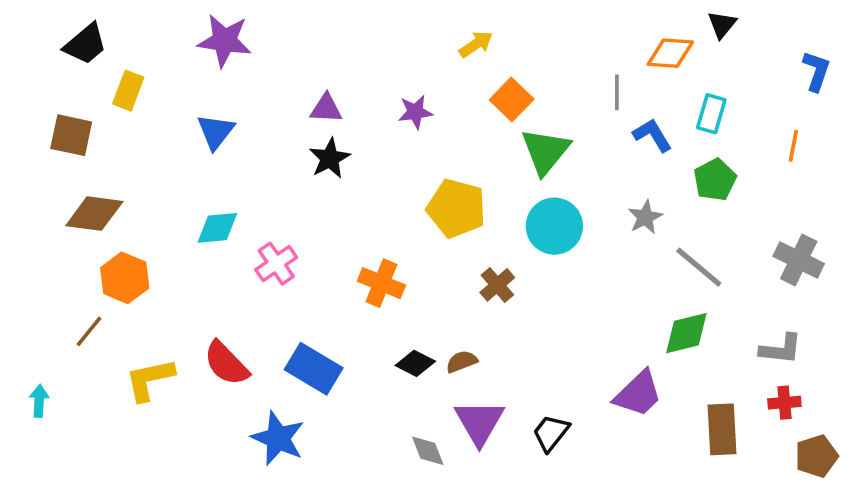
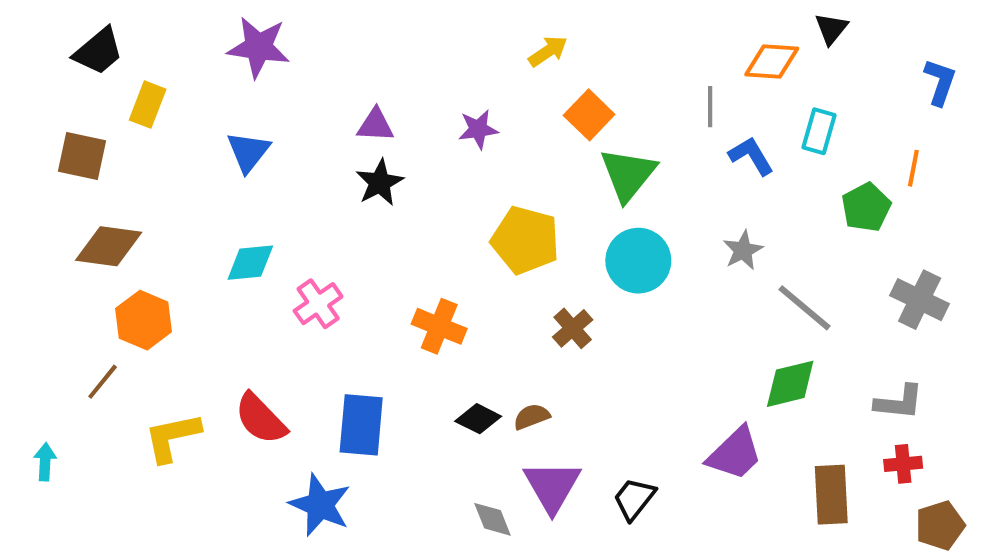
green pentagon: (715, 180) -> (866, 207), moved
blue rectangle: (314, 369) -> (361, 425), turned 64

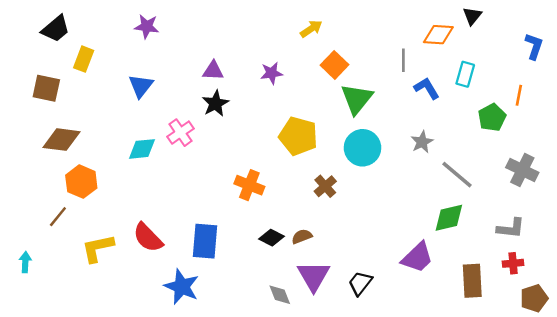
purple star: (259, 47) -> (147, 26), size x0.7
pink cross: (318, 304) -> (180, 133), moved

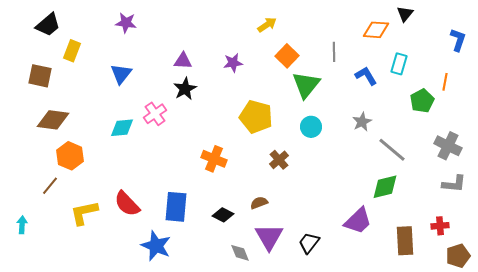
gray line: (403, 60) -> (334, 52), moved
cyan circle: (363, 148) -> (311, 127), size x0.7
gray L-shape: (511, 228) -> (454, 184), moved
black diamond: (271, 238) -> (223, 215), moved

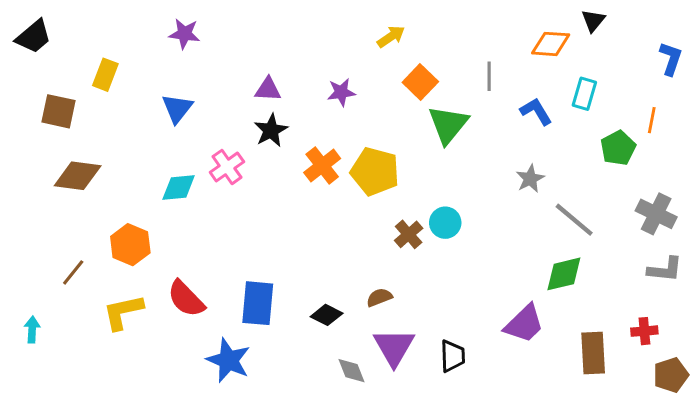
black trapezoid: (48, 25) -> (34, 37), moved
cyan circle: (311, 127) -> (445, 223), moved
orange hexagon: (70, 156) -> (130, 245), moved
orange cross: (214, 159) -> (322, 166), moved, turned 30
black trapezoid: (309, 243) -> (453, 356), turned 140

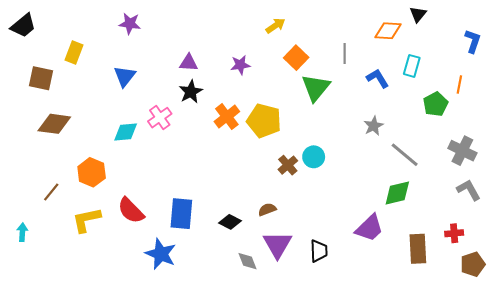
gray L-shape: (665, 270) -> (469, 190), turned -125

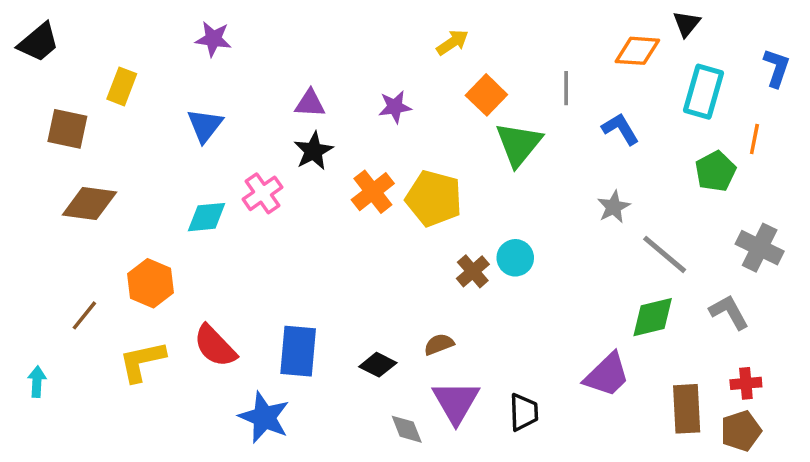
cyan rectangle: (412, 66) -> (704, 92), moved, size x1.4
gray L-shape: (469, 190) -> (729, 312), moved
brown pentagon: (473, 264) -> (741, 431), moved

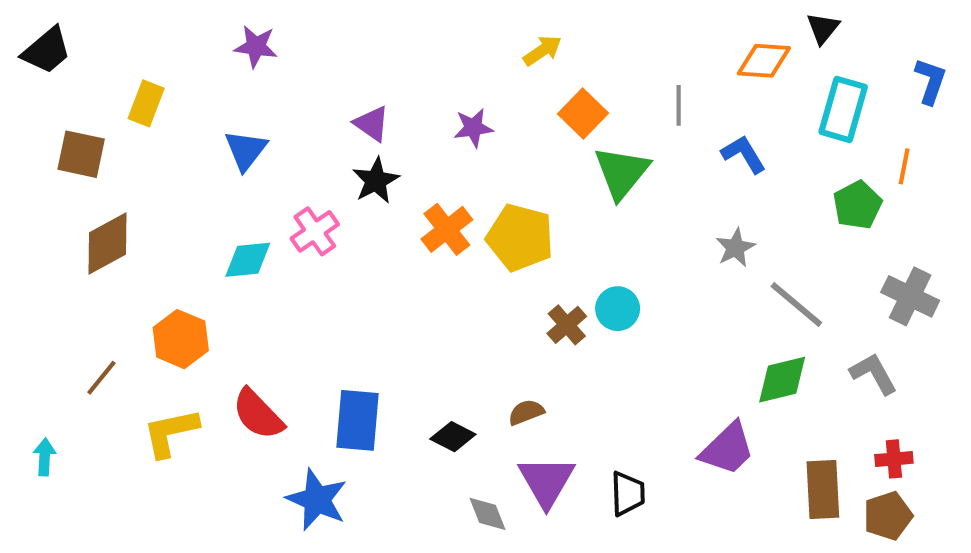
purple triangle: (310, 103) -> (372, 124), turned 32
brown diamond: (89, 204) -> (108, 244), turned -36

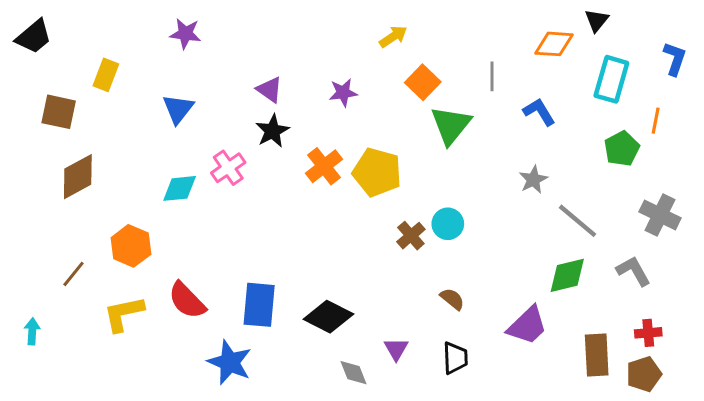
brown semicircle: (526, 412) -> (452, 299), moved, turned 60
black diamond: (453, 437) -> (328, 317), size x1.5
purple triangle: (546, 481) -> (396, 349), size x0.6

